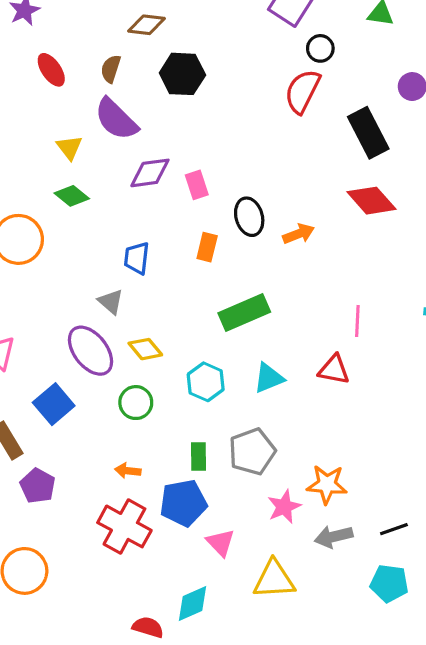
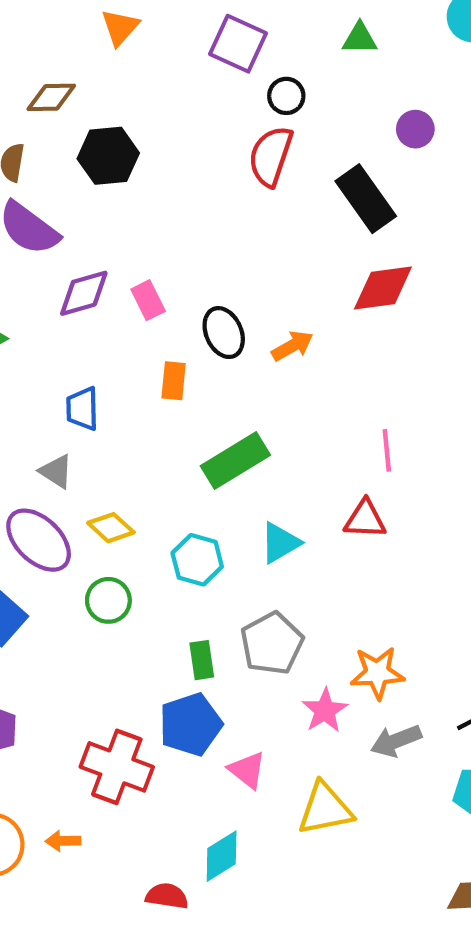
red diamond: (372, 201) -> (383, 288), turned -48
orange arrow: (128, 471) -> (63, 841), moved

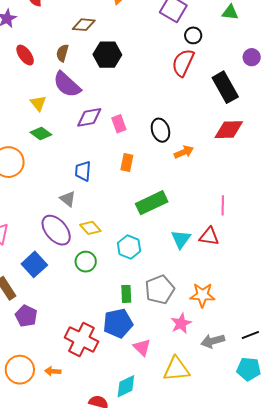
black ellipse: (224, 333) -> (160, 130), moved
cyan triangle: (280, 543) -> (181, 239), moved, turned -30
orange star: (377, 673) -> (202, 295), moved

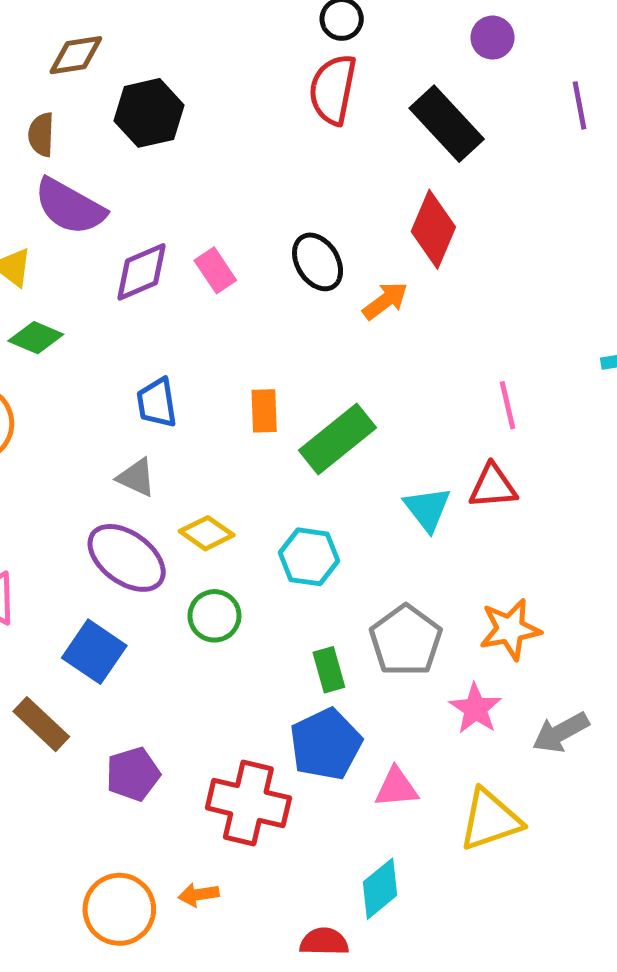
red diamond: (229, 130) -> (433, 229), moved, turned -52
orange rectangle: (127, 163) -> (264, 411), moved
purple pentagon: (26, 316) -> (133, 774), moved, turned -30
pink triangle: (142, 347) -> (396, 787), turned -36

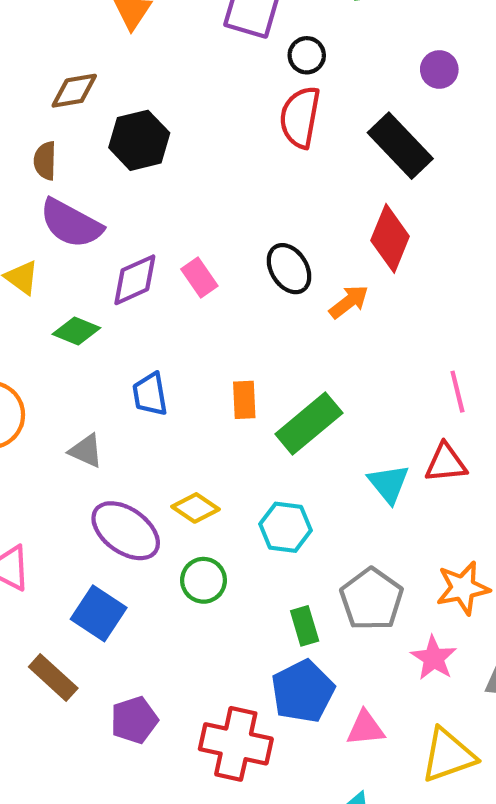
green diamond: (36, 338) -> (76, 331), moved
gray triangle: (136, 477) -> (86, 451), moved

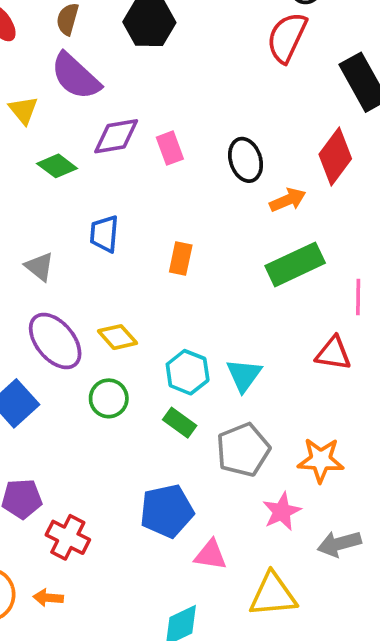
green rectangle: (309, 423) -> (295, 264), moved
cyan triangle: (389, 484) -> (244, 375), moved
green rectangle: (305, 626) -> (180, 423), moved, turned -52
red cross: (236, 744) -> (68, 537), moved, size x0.7

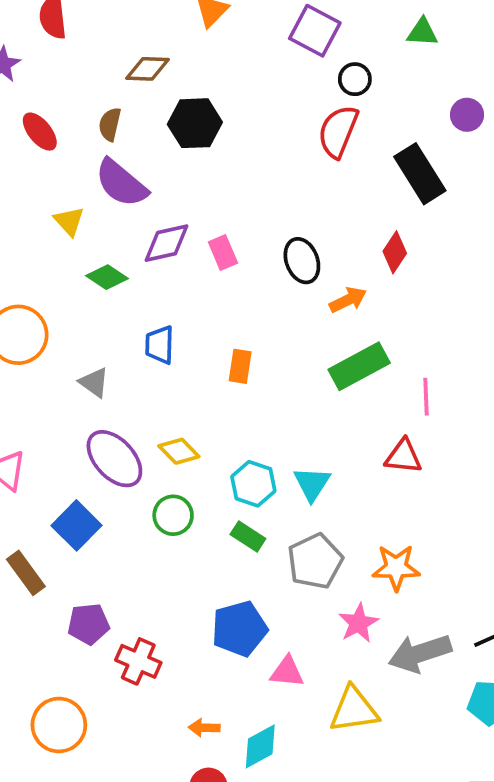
red diamond: (335, 156) -> (395, 252), size x0.7
gray arrow: (339, 544) -> (420, 653), size x1.4
orange arrow: (48, 598) -> (204, 728), moved

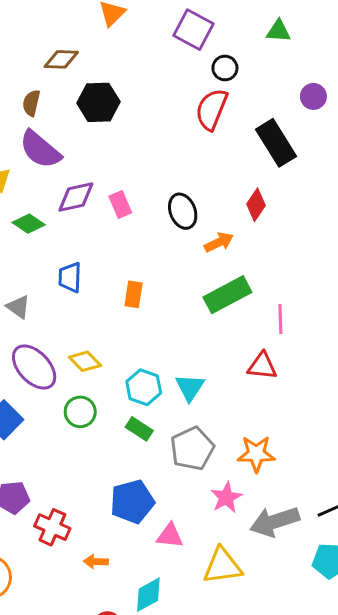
orange arrow: (204, 728) -> (96, 562), moved

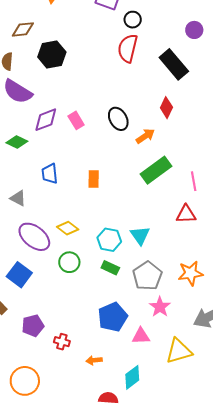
pink star: (226, 497) -> (160, 307), moved
red cross: (52, 527) -> (62, 342), size x0.7

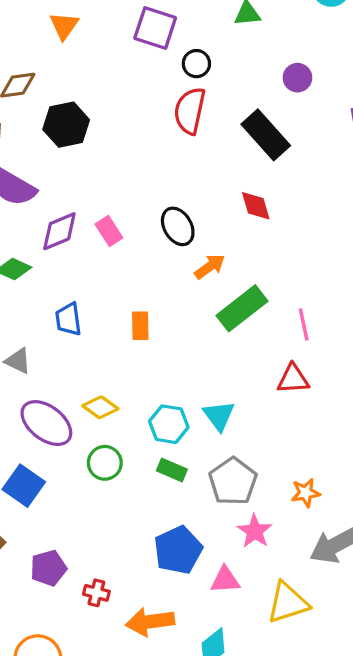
red diamond: (166, 108) -> (256, 206), turned -40
orange arrow: (145, 136) -> (210, 267), moved
orange star: (190, 273) -> (306, 493), moved, size x0.7
orange arrow: (94, 360) -> (150, 622), size x1.8

